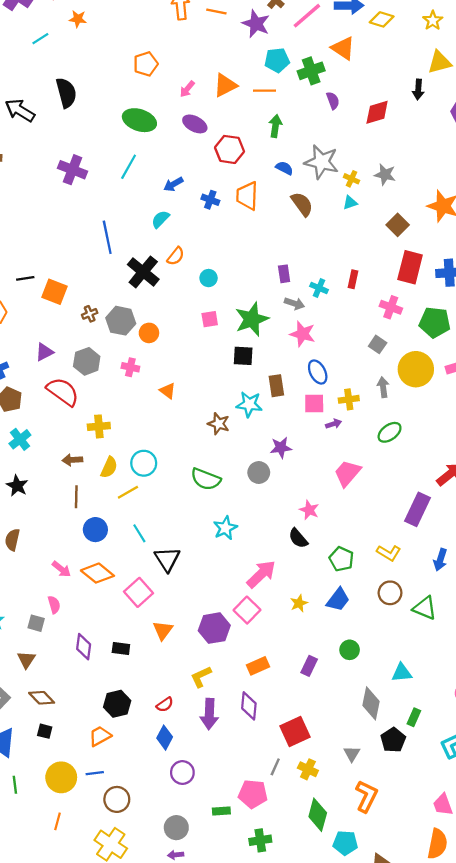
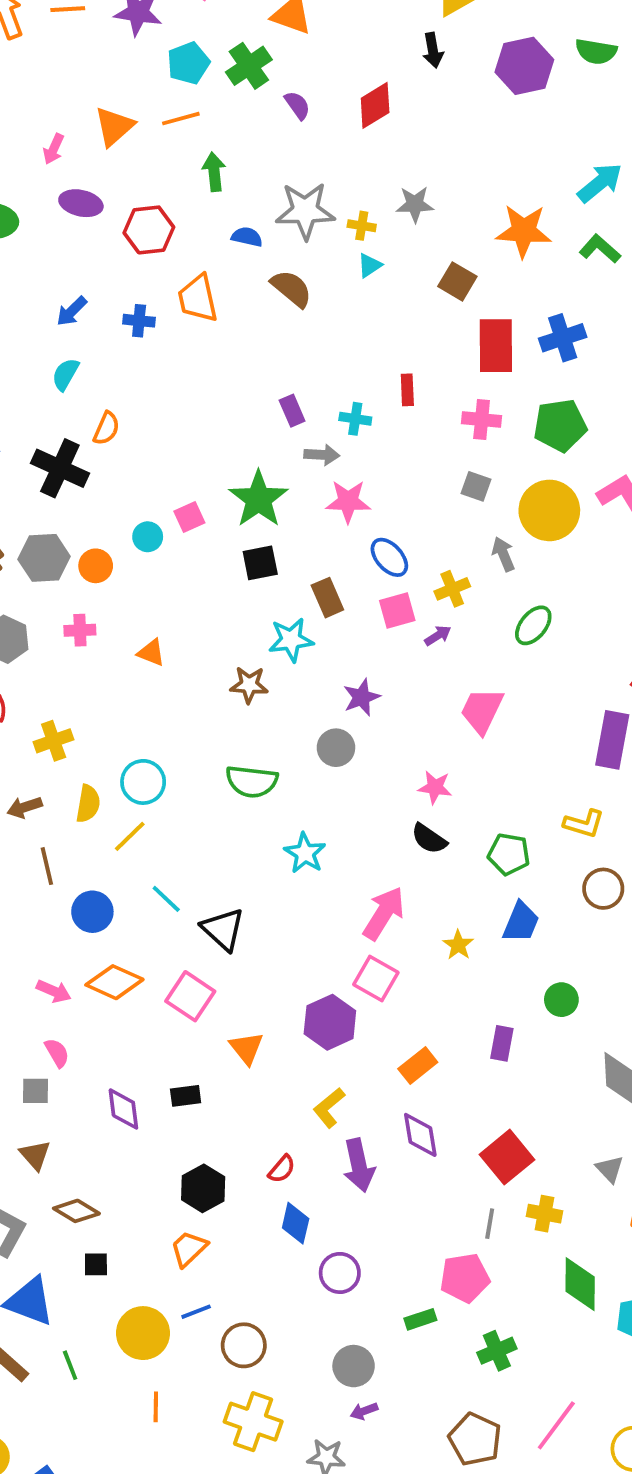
cyan circle: (209, 278) -> (148, 537), moved

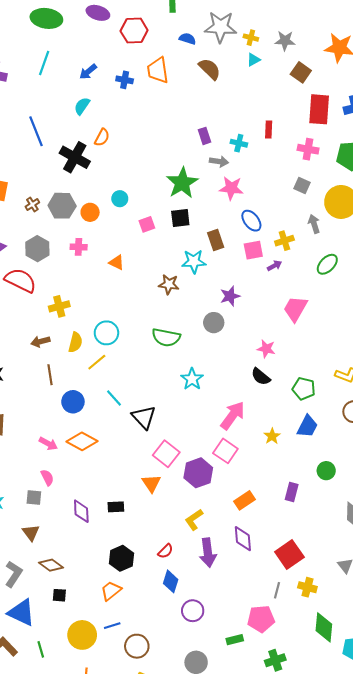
gray star: (415, 204) -> (285, 41), moved
pink square: (189, 517) -> (147, 224), moved
pink square: (190, 996) -> (166, 454), moved

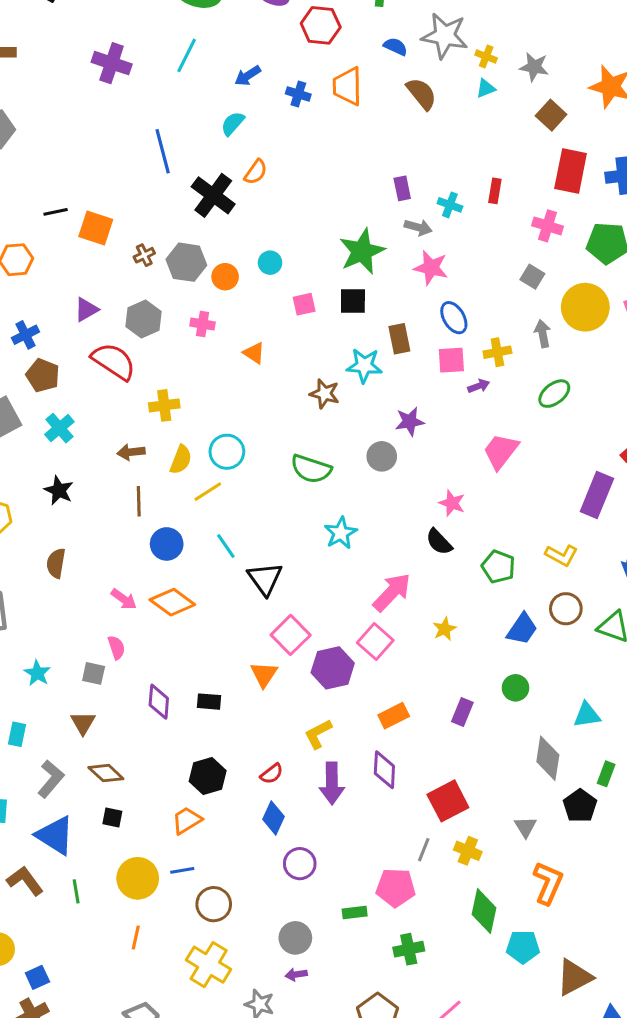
blue trapezoid: (307, 426) -> (522, 629), moved

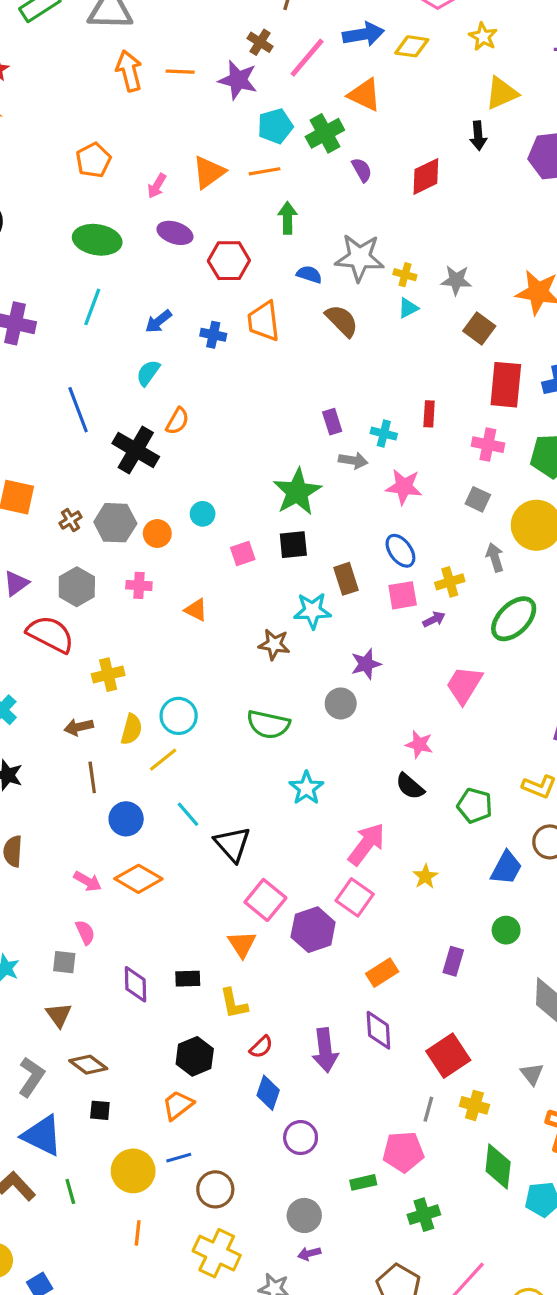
pink star: (431, 268) -> (404, 487), moved
green ellipse: (554, 394) -> (514, 619), size x1.4
yellow L-shape: (318, 734) -> (234, 1004), moved, turned -68

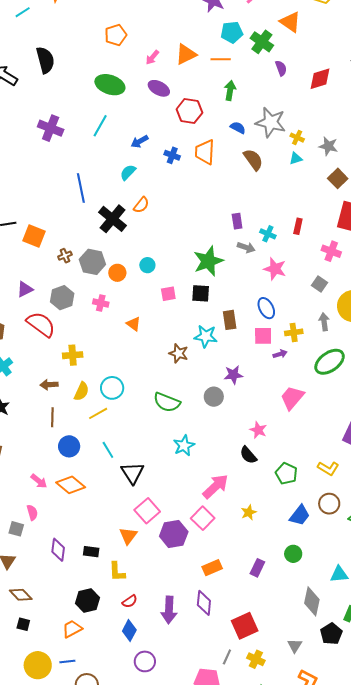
green cross: (325, 133) -> (262, 42), turned -35

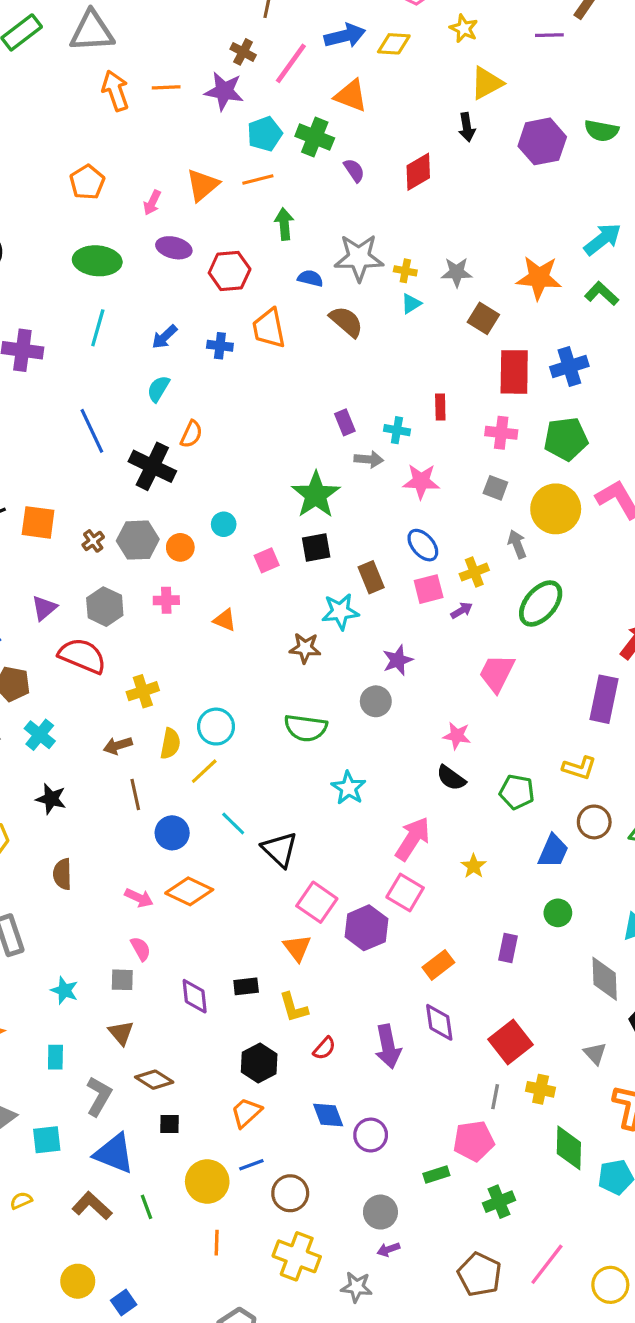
blue diamond: (129, 631) -> (328, 1115), moved, turned -35

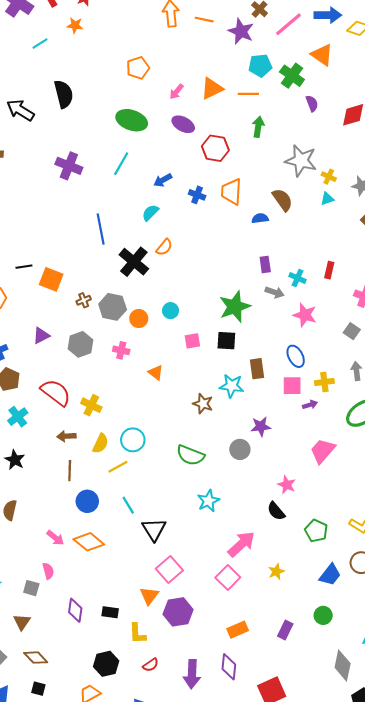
blue semicircle: (310, 278) -> (260, 218), moved, turned -35
red semicircle: (82, 656) -> (56, 392), moved
yellow cross: (143, 691) -> (91, 405), turned 30
purple hexagon: (366, 928) -> (178, 612), moved

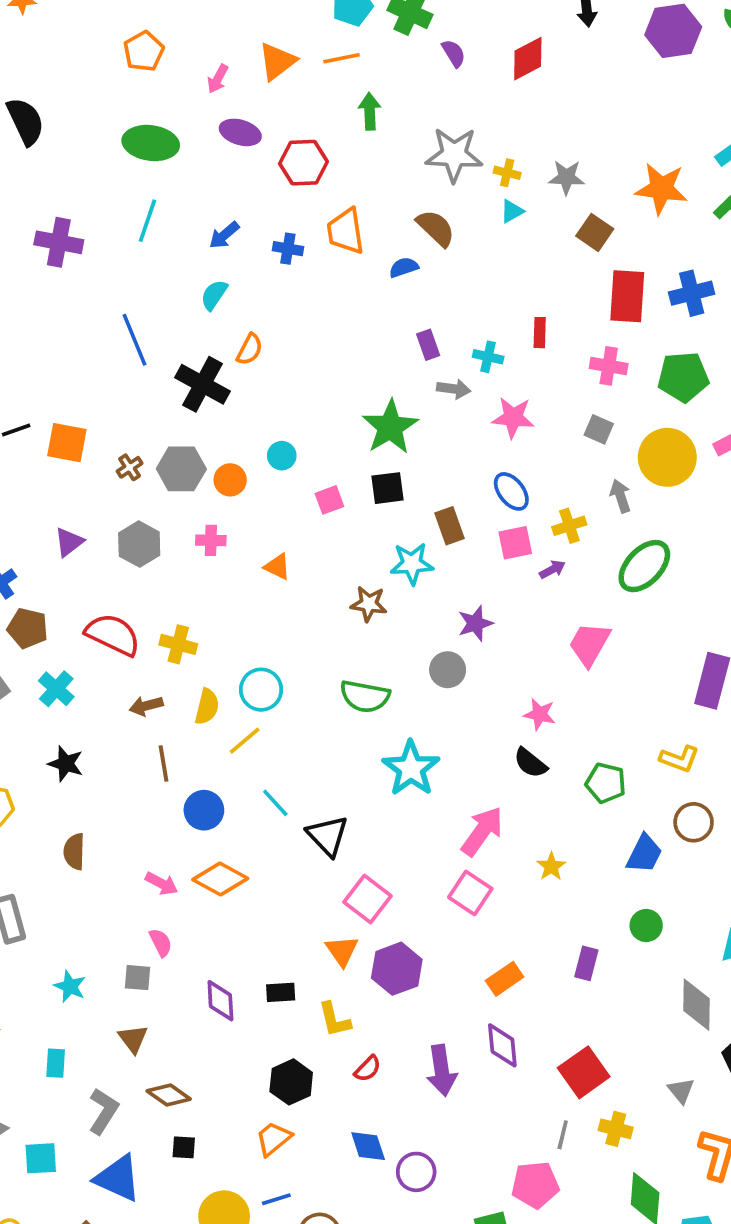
cyan star: (208, 501) -> (411, 768), size x1.4

